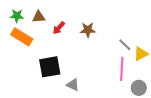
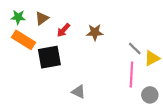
brown triangle: (39, 17) -> (42, 18), turned -32
black square: (50, 67) -> (49, 57), moved

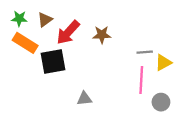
red arrow: (63, 30) -> (68, 32), size x1.6
gray line: (135, 48) -> (145, 52), turned -48
gray triangle: (79, 92) -> (84, 99), turned -32

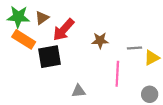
green star: (19, 18) -> (18, 17), size x1.5
brown star: (102, 35) -> (100, 40), moved
pink line: (141, 80) -> (117, 74), moved

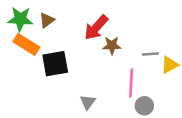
red arrow: (64, 30) -> (96, 27), moved
gray triangle: (79, 91) -> (88, 102), turned -48
gray circle: (150, 94) -> (144, 106), moved

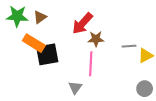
orange rectangle: (26, 44) -> (34, 43), moved
pink line: (131, 83) -> (91, 64), moved
gray circle: (144, 106) -> (145, 89), moved

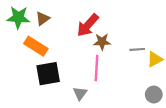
black square: (47, 54) -> (48, 74), moved

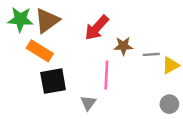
brown triangle: (43, 19) -> (47, 21), size x1.6
brown star: (102, 42) -> (123, 46), moved

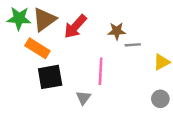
red arrow: (97, 28) -> (75, 26), moved
brown star: (123, 46) -> (117, 31), moved
gray line: (151, 54) -> (133, 45), moved

